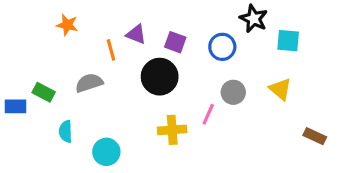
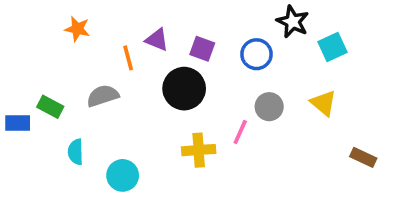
cyan square: (288, 41) -> (332, 47), turned -30

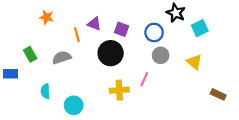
green rectangle: (50, 107) -> (30, 54), moved, turned 32
gray circle: (269, 107) -> (161, 55), moved

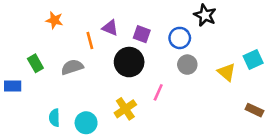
cyan square: (200, 28) -> (253, 59), moved
pink line: (144, 79) -> (158, 92), moved
yellow cross: (119, 90) -> (125, 109), moved, turned -30
cyan semicircle: (45, 91) -> (54, 118), moved

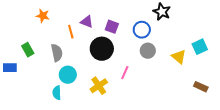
gray semicircle: (72, 67) -> (57, 53), turned 96
cyan semicircle: (54, 118) -> (57, 93), moved
cyan circle: (86, 123) -> (68, 75), moved

